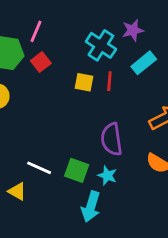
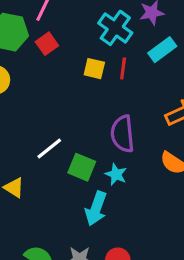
white line: (39, 168) -> (49, 149), moved, turned -65

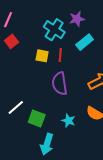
purple semicircle: (123, 134) -> (60, 83), moved
cyan star: (116, 174) -> (68, 121), moved

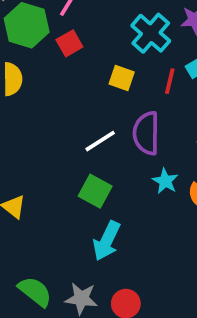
red line: (60, 55) -> (170, 81), moved
white line: (16, 108) -> (100, 141), moved
cyan star: (68, 121) -> (165, 181), moved

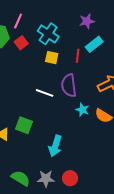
cyan cross: (151, 33) -> (48, 34), moved
white line: (100, 141) -> (45, 93), turned 60
green square: (95, 191) -> (24, 125), moved

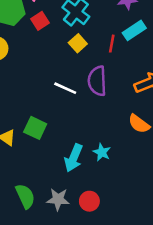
yellow square: (52, 58) -> (78, 43), turned 32
cyan star: (82, 110) -> (102, 152), moved
green semicircle: (21, 178) -> (25, 196), turned 30

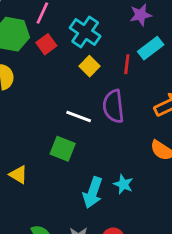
green square: (35, 128) -> (63, 149), moved

